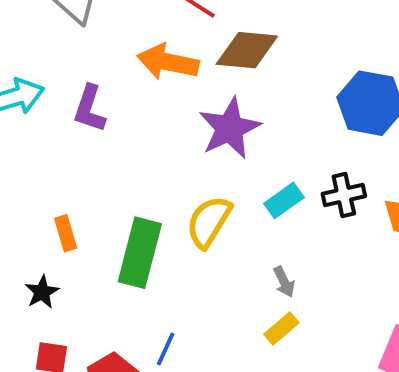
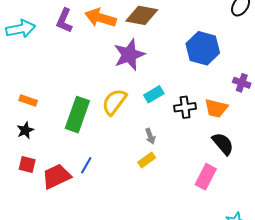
purple L-shape: (90, 109) -> (64, 21), moved
black cross: (344, 195) -> (185, 107), moved
orange rectangle: (66, 233) -> (28, 100), moved, turned -60

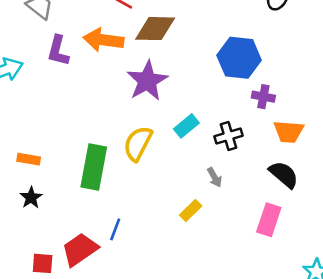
purple cross: (242, 83) -> (263, 97), moved
orange trapezoid: (216, 108) -> (289, 132), moved
gray arrow: (150, 136) -> (215, 177), moved
red square: (27, 164) -> (43, 263), moved

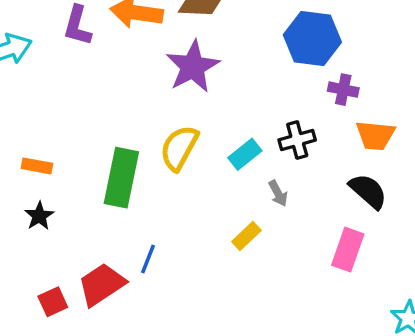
cyan rectangle: (186, 126) -> (245, 154), moved
red square: (43, 263) -> (53, 302), turned -30

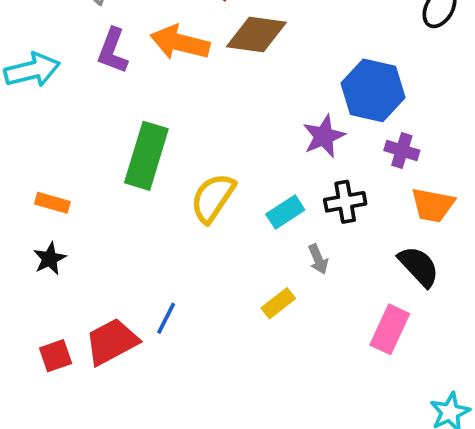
purple star: (193, 67) -> (324, 136), moved, size x0.7
green rectangle: (121, 178) -> (146, 156), moved

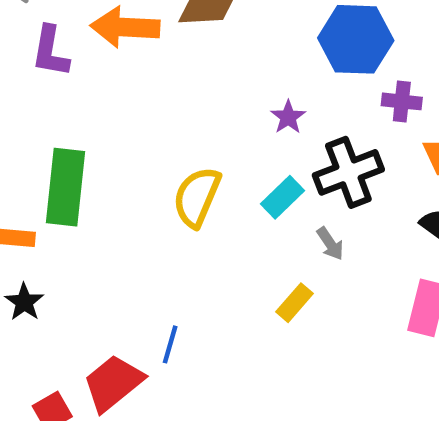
purple star: (324, 136) -> (288, 117), moved, size x0.7
green rectangle: (146, 156) -> (65, 187), moved
black cross: (345, 202) -> (348, 172), size x1.4

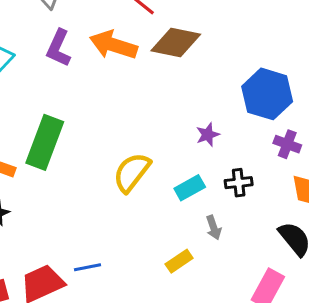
black cross: (348, 172) -> (239, 183), size x0.6
blue line: (170, 344) -> (88, 267), turned 48

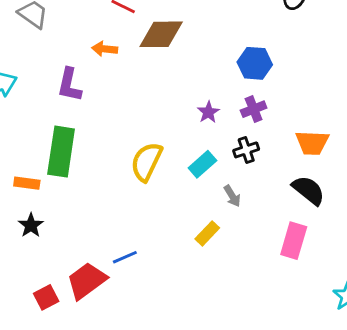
orange arrow: (113, 45) -> (105, 49), size x0.6
purple L-shape: (59, 48) -> (69, 85), moved
blue hexagon: (267, 94) -> (255, 63), size x0.7
purple cross: (287, 144) -> (254, 109), moved, turned -30

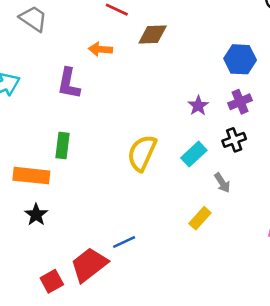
brown diamond: (161, 34) -> (153, 35), size x0.7
green rectangle: (61, 152) -> (62, 145), size x0.6
orange rectangle: (27, 183) -> (31, 176), size x1.5

